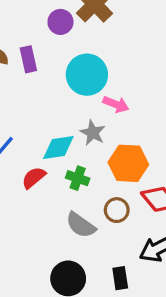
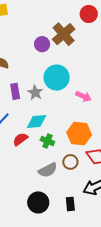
purple rectangle: (28, 59) -> (15, 91), moved
pink arrow: (116, 104) -> (83, 96), moved
gray star: (93, 133) -> (35, 93), moved
gray semicircle: (81, 225) -> (48, 170), turned -66

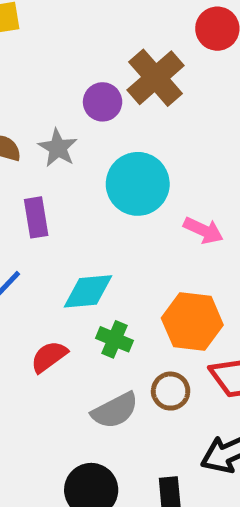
gray star: (35, 93) -> (58, 148), moved
red semicircle: (20, 139) -> (49, 357), moved

